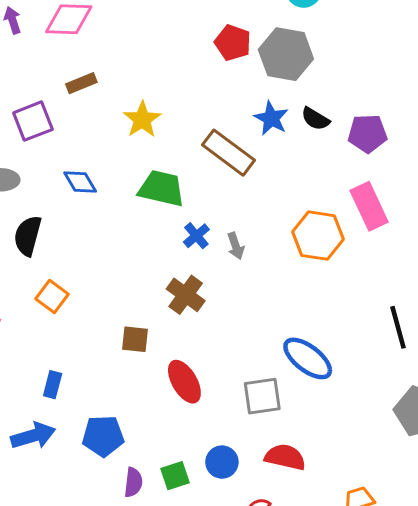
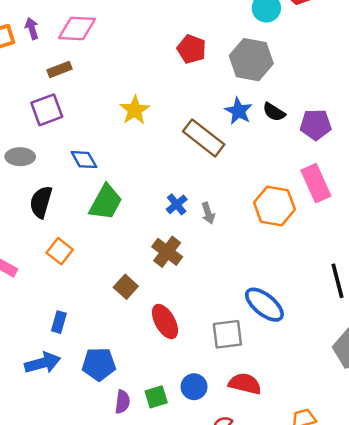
red pentagon: (233, 43) -> (192, 49), moved
brown rectangle: (81, 83) -> (60, 69), moved
green trapezoid: (162, 188) -> (106, 202), moved, turned 105
brown square: (135, 339) -> (126, 287), turned 35

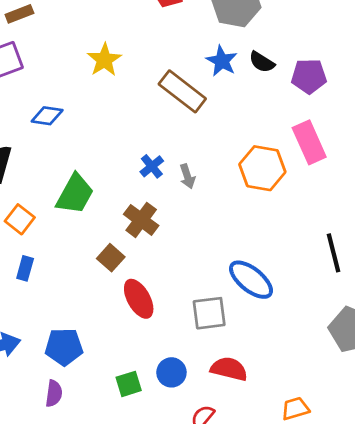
blue diamond: (84, 160) -> (47, 116), turned -52
green trapezoid: (106, 202) -> (75, 194), moved
brown square: (126, 287) -> (111, 258), moved
blue rectangle: (59, 322) -> (25, 268), moved
purple semicircle: (122, 402) -> (54, 393), moved

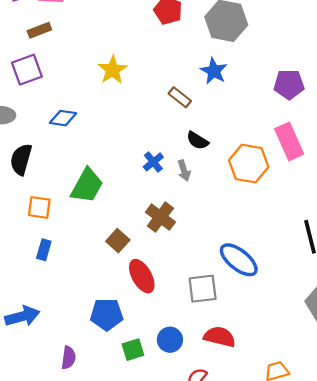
black semicircle: (262, 62) -> (197, 141), moved
brown rectangle: (182, 91) -> (180, 97), size x0.6
orange square: (20, 219) -> (39, 207), turned -30
brown cross: (141, 220) -> (160, 217), moved
blue pentagon: (64, 347) -> (107, 314), moved

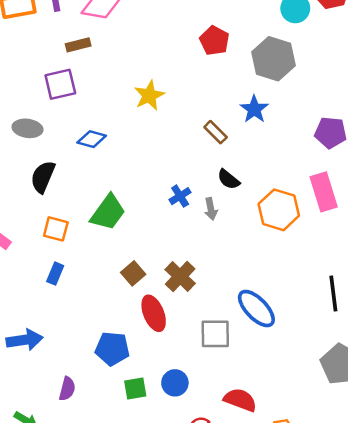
brown cross: (160, 217) -> (180, 277), moved
red semicircle: (220, 337) -> (240, 400), moved

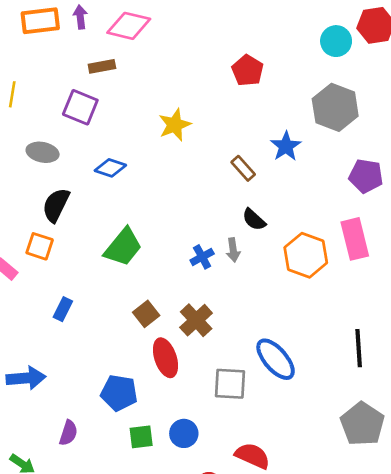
gray hexagon: (274, 59) -> (335, 107), moved
purple square: (60, 84) -> (80, 107), turned 32
blue cross: (180, 196) -> (202, 257), moved
orange square: (56, 229) -> (40, 246), moved

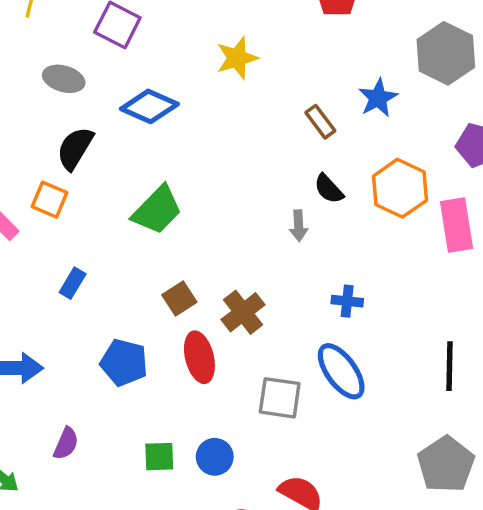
blue diamond: (110, 168) -> (149, 106), size x1.4
orange hexagon: (306, 255) -> (400, 188), moved
blue cross: (202, 257) -> (347, 301), moved, turned 30
blue pentagon: (119, 393) -> (124, 363), moved

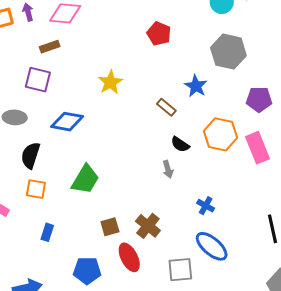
orange square: (50, 200) -> (36, 189), moved
brown square: (179, 299) -> (110, 227), turned 30
blue cross: (347, 301) -> (206, 206), turned 36

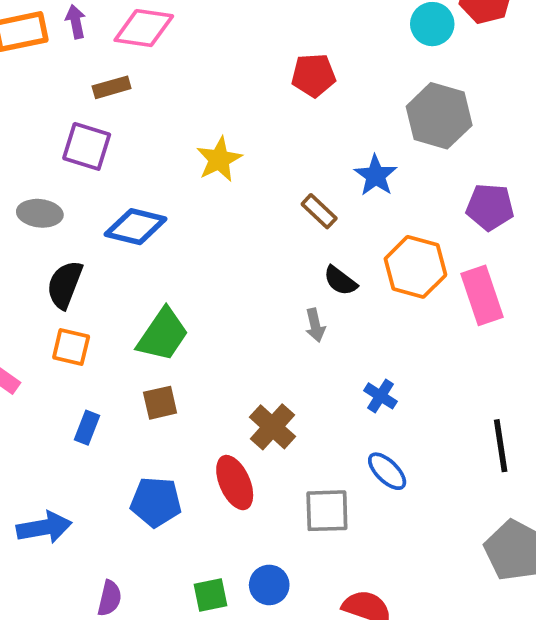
red pentagon: (159, 34) -> (314, 75), turned -30
brown square: (110, 227) -> (160, 403), moved
blue ellipse: (212, 246) -> (387, 471), size x0.7

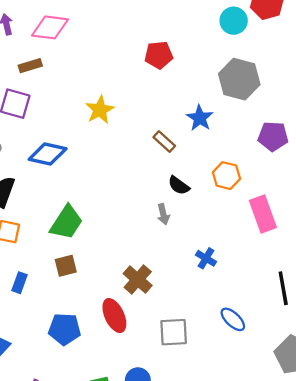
orange hexagon: (415, 267) -> (226, 176), size x0.7
pink rectangle: (482, 295) -> (263, 214), moved
blue ellipse: (387, 471) -> (233, 319), moved

